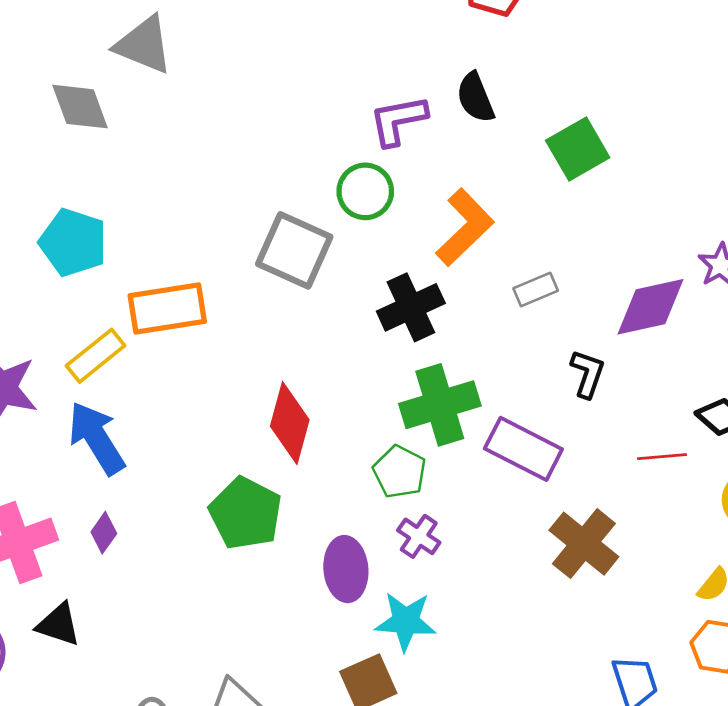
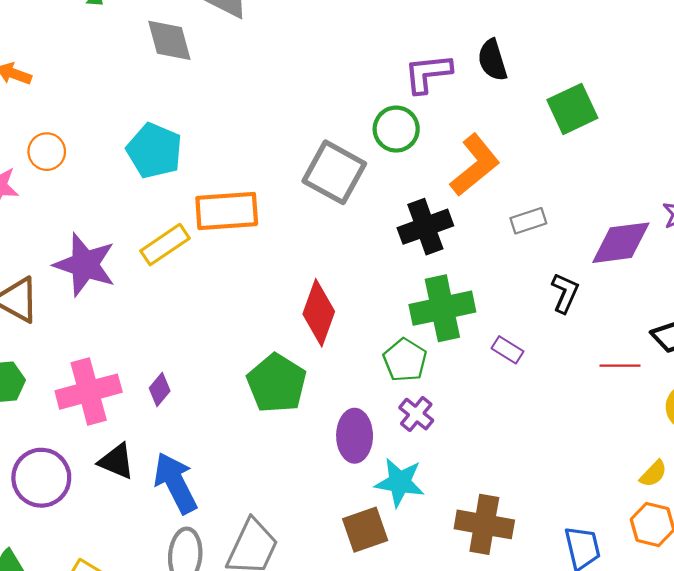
blue arrow: (97, 438) -> (175, 483), moved
purple rectangle: (523, 449) -> (508, 350), size x0.5
brown cross: (584, 544) -> (484, 524), moved, turned -34

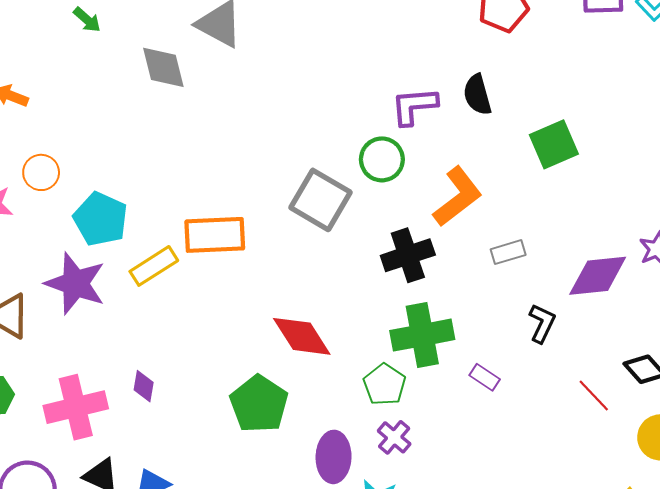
cyan pentagon: (154, 151) -> (101, 219), moved
red diamond: (319, 313) -> (302, 336), turned -54
red line: (620, 366) -> (594, 395), turned 45
purple diamond: (160, 389) -> (144, 386), moved, turned -32

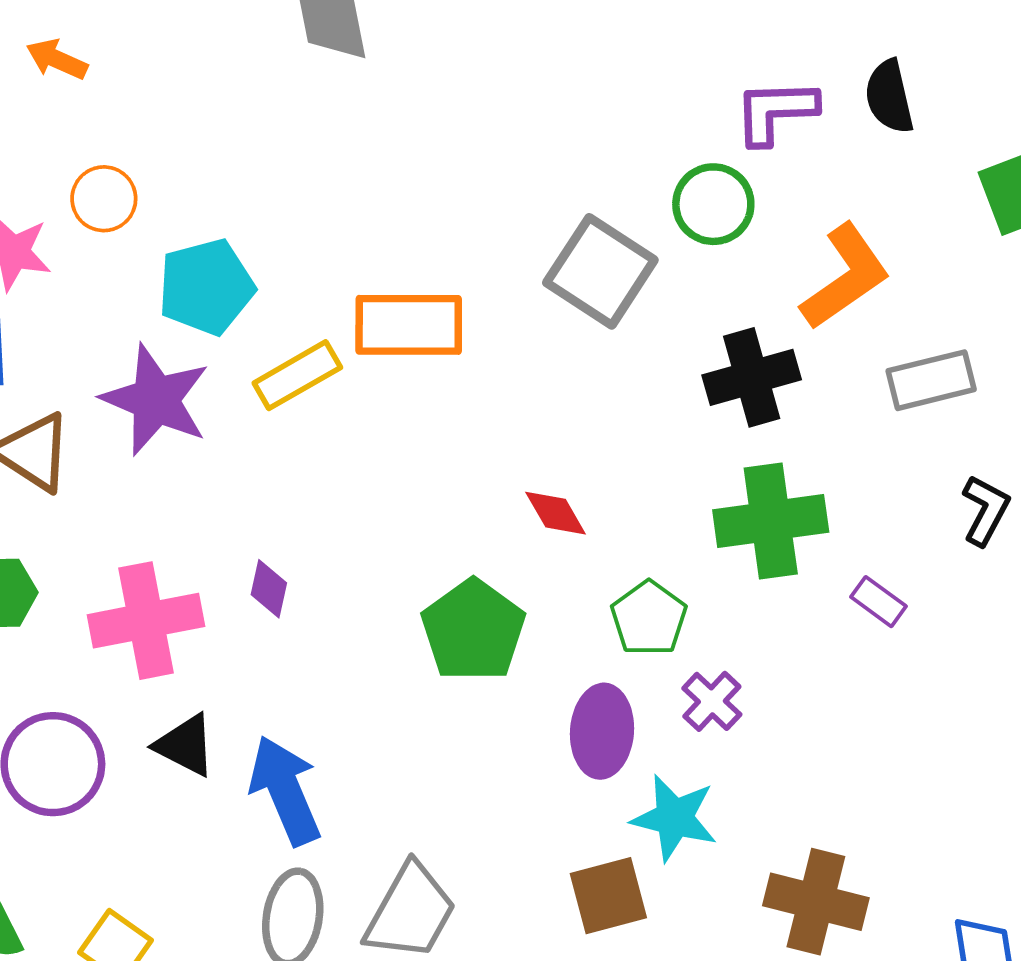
cyan pentagon: (101, 219) -> (206, 287), turned 30
gray rectangle: (508, 252) -> (931, 380), size x1.4
red diamond: (302, 336) -> (556, 513), size x0.6
green pentagon: (385, 385) -> (649, 618), moved

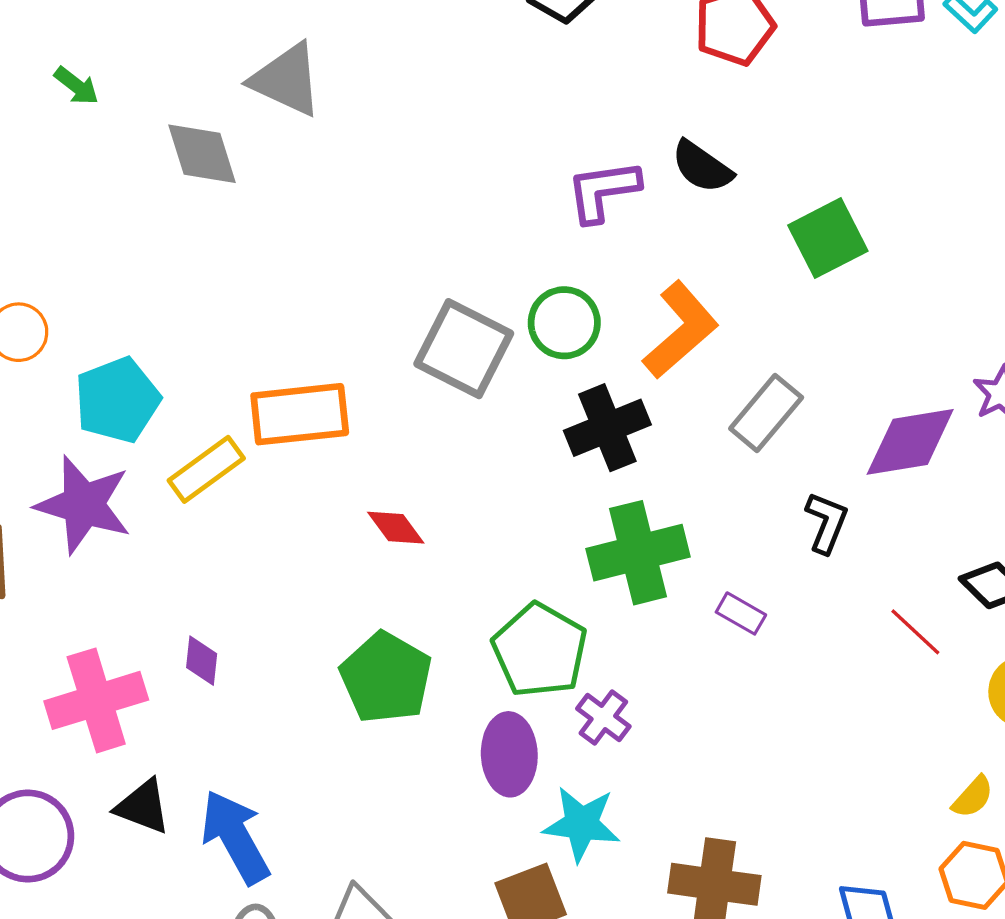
black semicircle: (889, 97) -> (702, 167), turned -36
green circle: (713, 204) -> (564, 323), moved
gray rectangle: (931, 380) -> (766, 413), turned -30
red diamond: (556, 513) -> (396, 528), moved
green pentagon: (649, 618) -> (540, 650), size x1.4

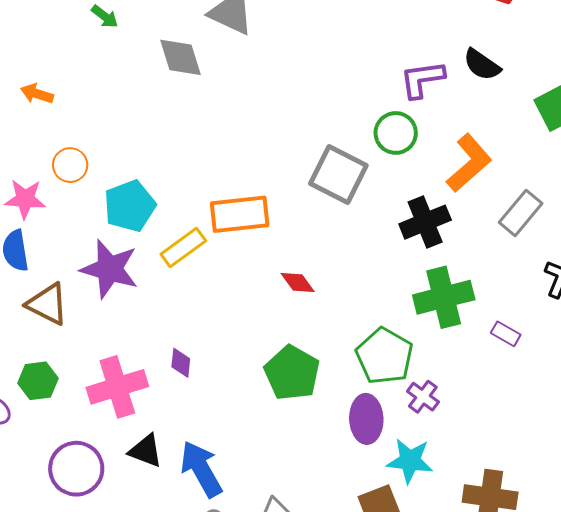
green circle: (564, 323) -> (396, 133), moved

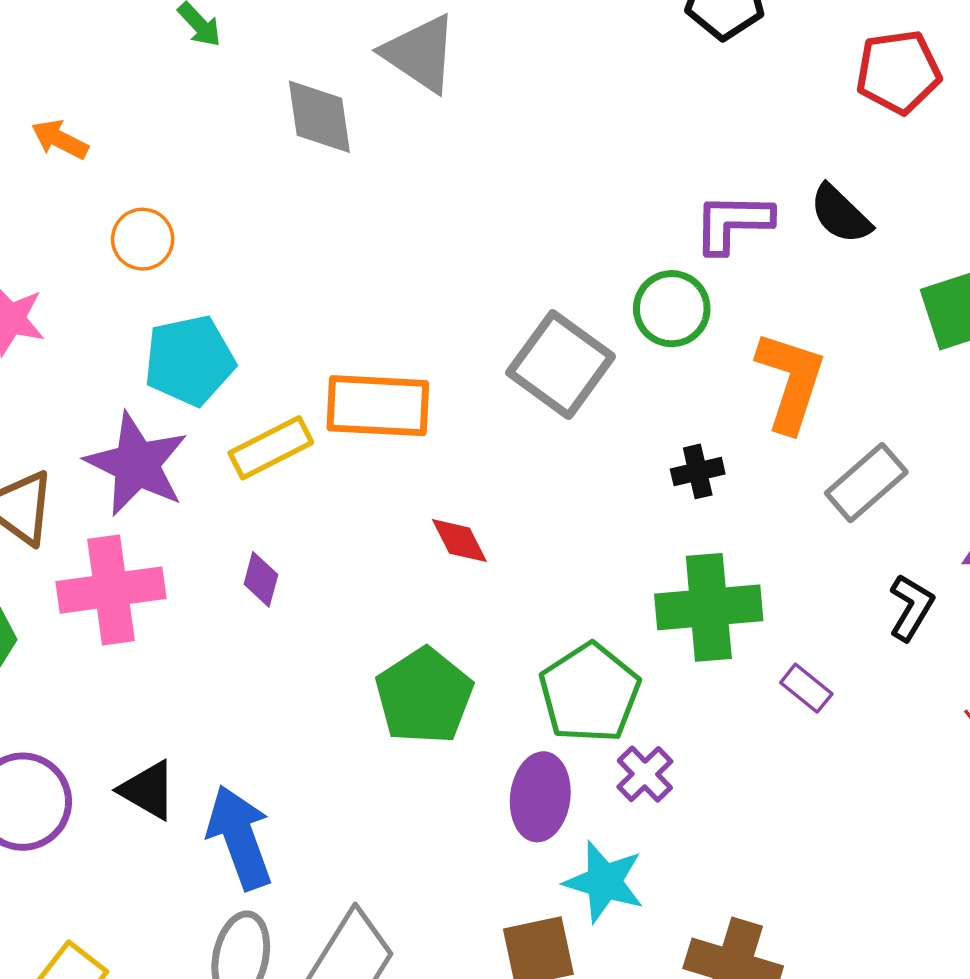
orange L-shape: (469, 163) -> (791, 381), turned -40
orange circle: (70, 165) -> (143, 239), moved
black cross: (425, 222) -> (698, 471), size x0.6
purple diamond: (181, 363) -> (261, 579), moved
pink cross: (117, 387) -> (111, 590), moved

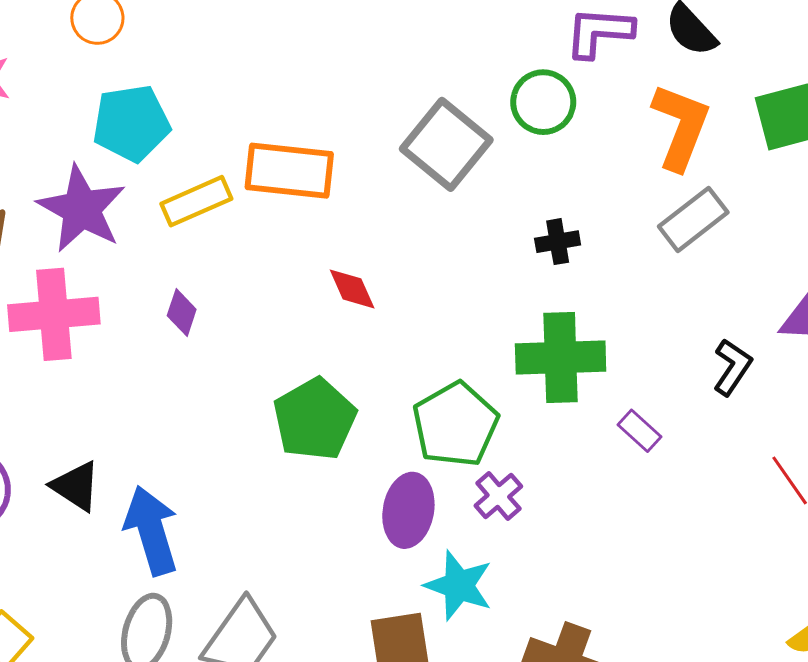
orange L-shape: (791, 381) -> (681, 127), moved
gray rectangle: (866, 483) -> (693, 219), moved

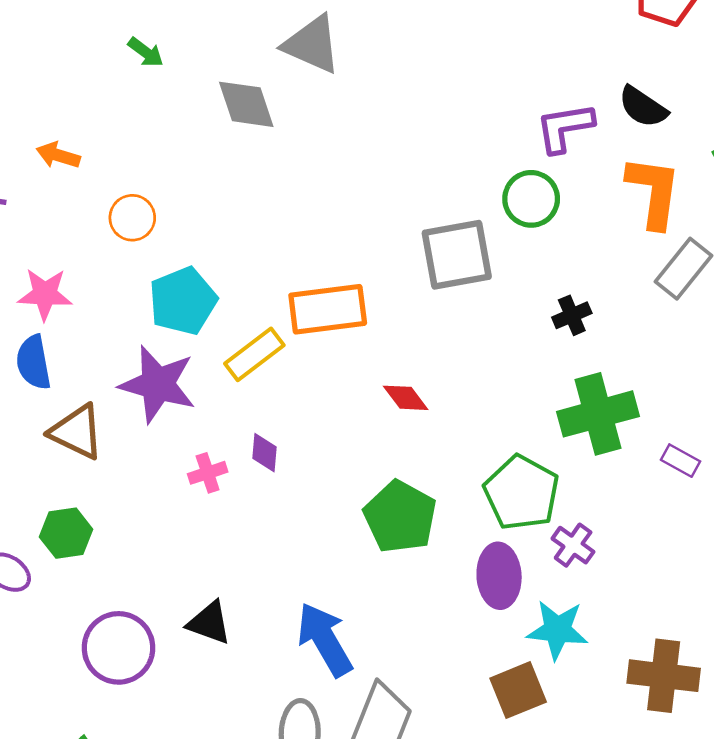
gray square: (446, 144) -> (457, 255), turned -36
pink cross: (54, 314) -> (208, 473), moved, size x0.5
blue arrow: (151, 530) -> (325, 639), moved

